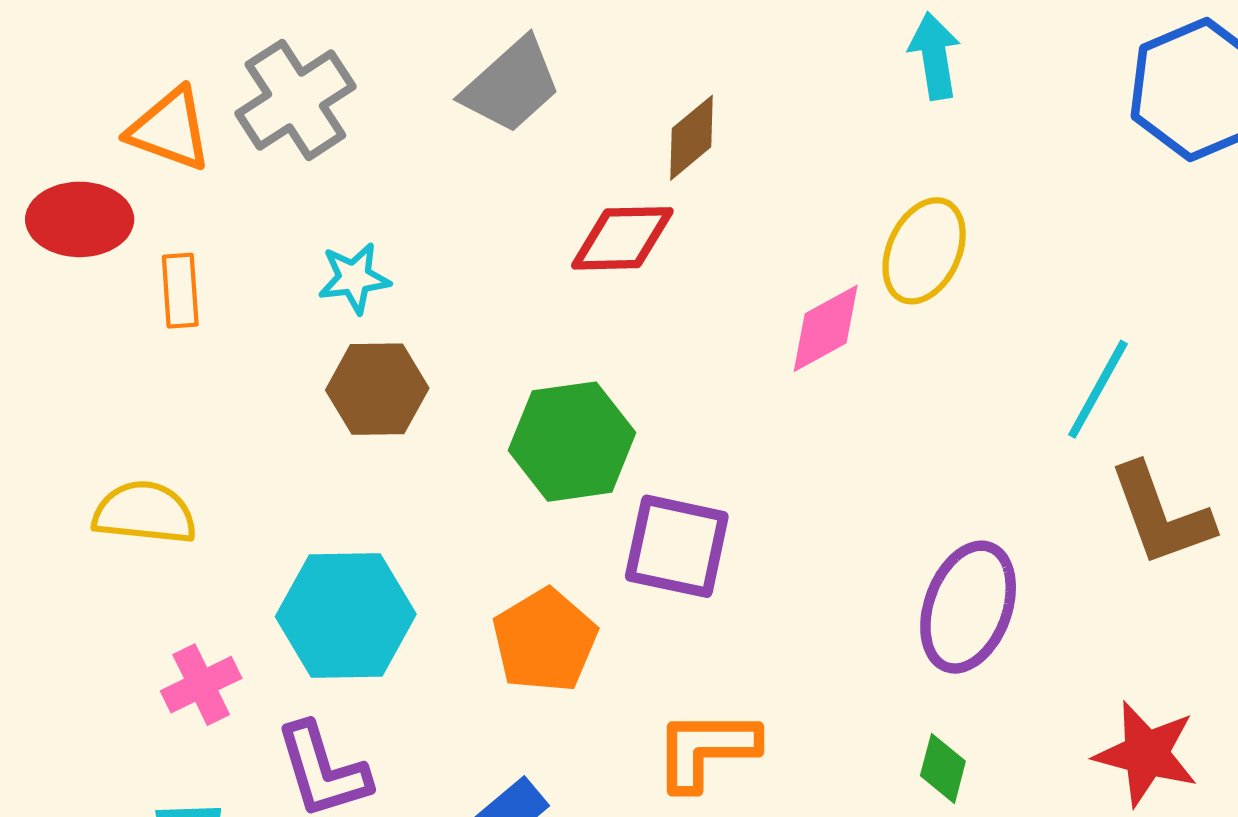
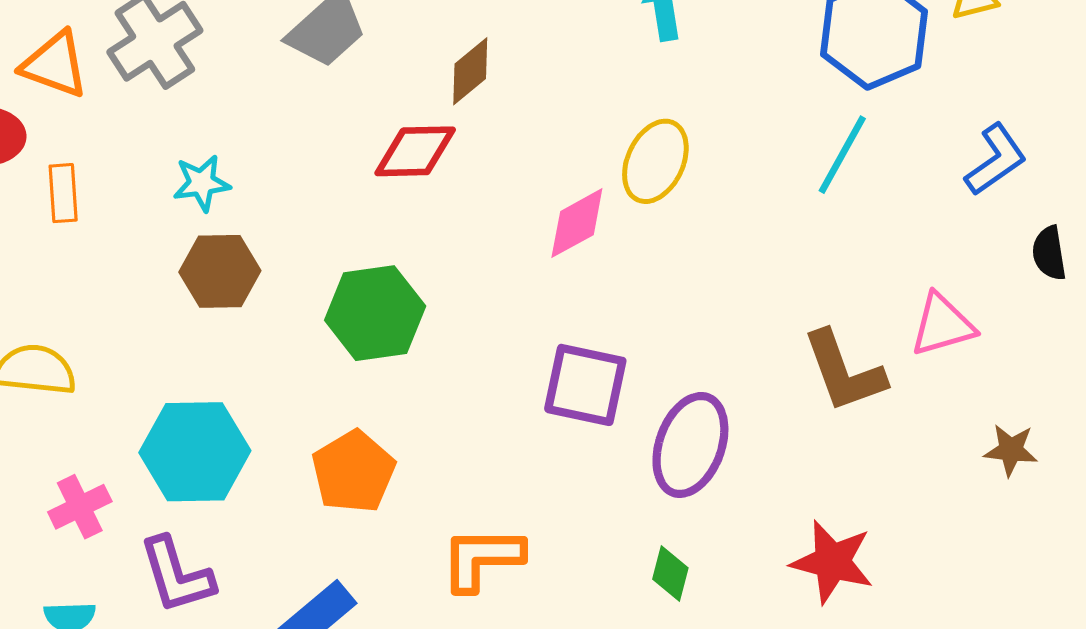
cyan line: (1098, 389) -> (842, 155), moved
purple square: (677, 546) -> (585, 385), moved

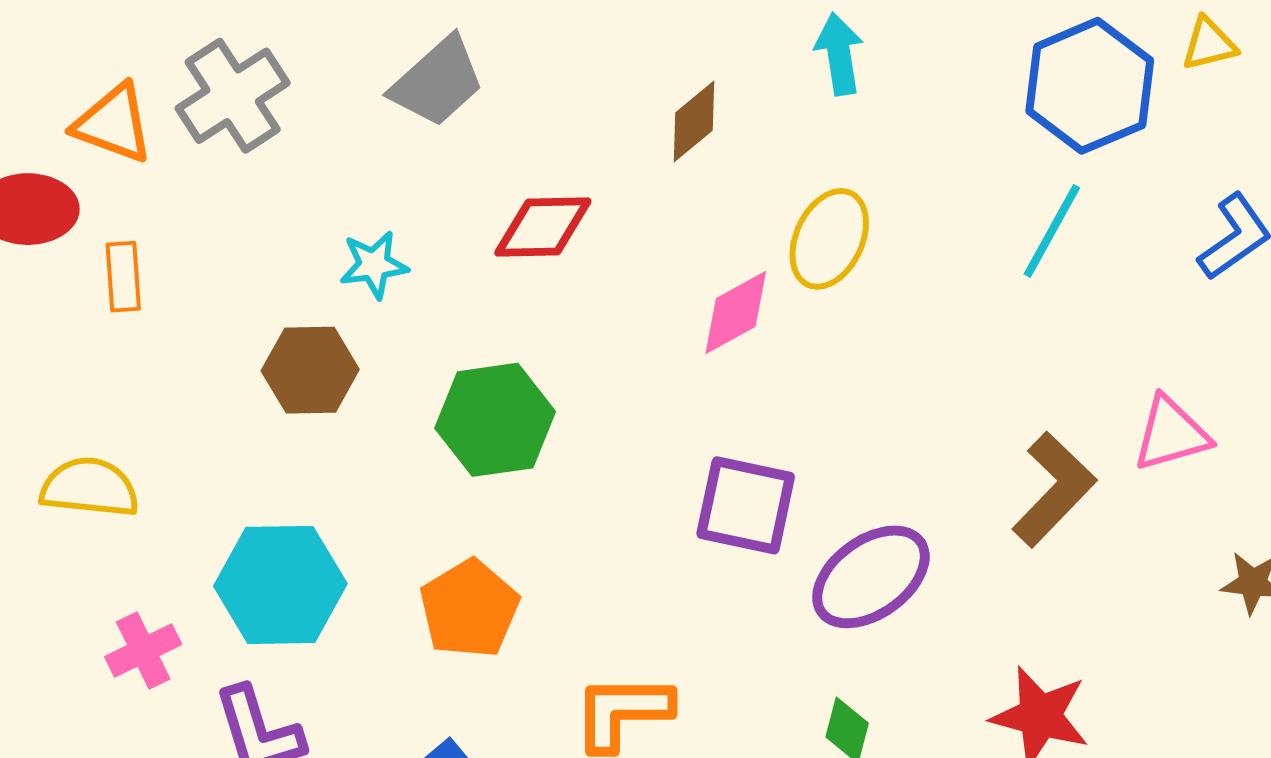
brown diamond: (470, 71) -> (694, 122), moved
cyan star: (202, 183) -> (374, 265), moved
brown L-shape: (844, 372) -> (1054, 489), turned -116
purple ellipse: (690, 445) -> (871, 577), turned 34

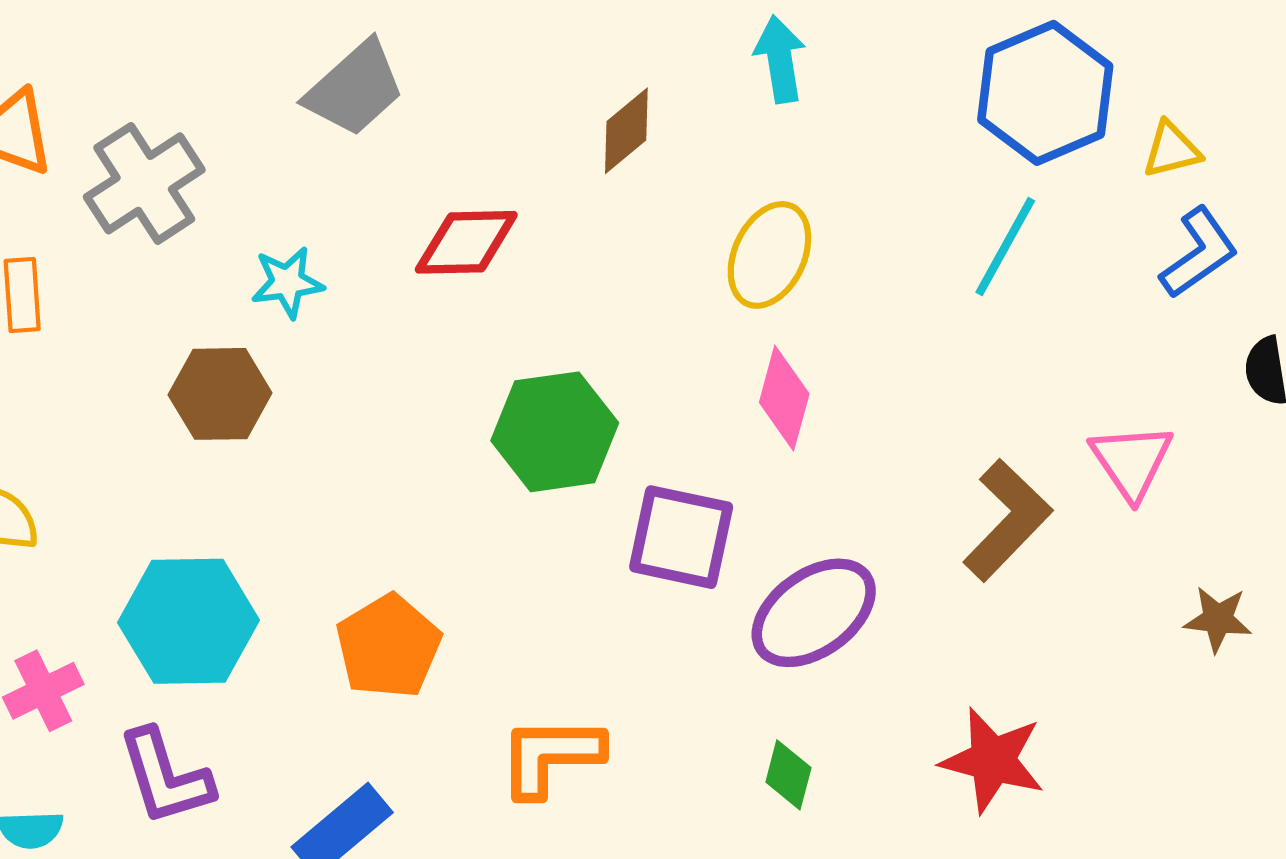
yellow triangle: (1209, 44) -> (1172, 150), moved
gray cross: (233, 96) -> (144, 183), moved
pink diamond: (736, 312) -> (784, 398), moved, turned -46
green hexagon: (495, 420) -> (555, 432), moved
pink triangle: (1171, 434) -> (1132, 461), turned -48

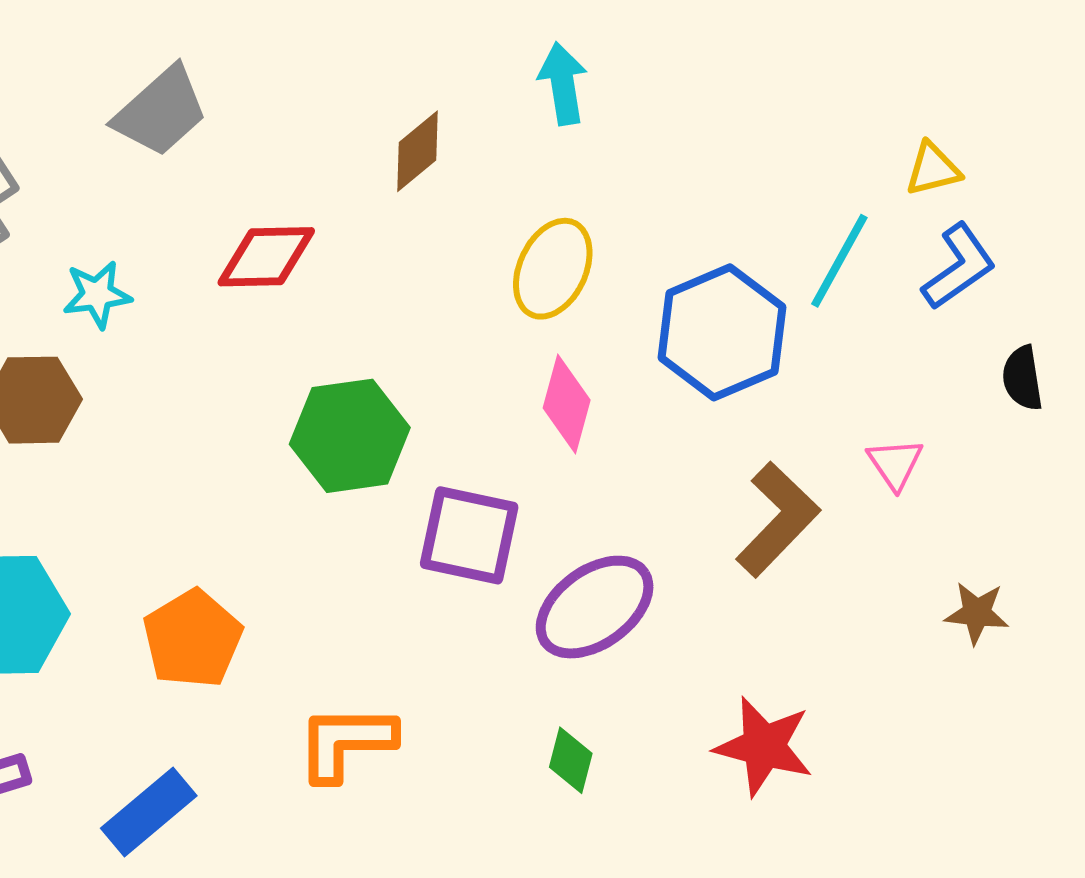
blue hexagon: (1045, 93) -> (722, 332), moved
cyan line: (1005, 247) -> (839, 261), moved
pink triangle: (1132, 461) -> (895, 464), size x0.7

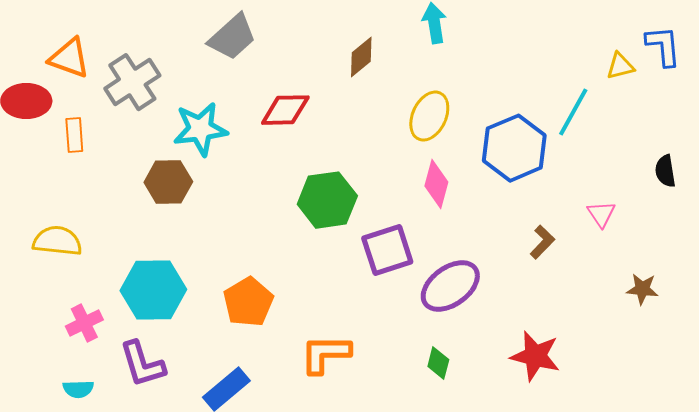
blue L-shape: (959, 267) -> (663, 46), moved, turned -60
cyan star: (97, 295) -> (200, 129), size x1.6
brown L-shape: (778, 519) -> (542, 242), size x0.6
purple square: (469, 535) -> (387, 250), turned -30

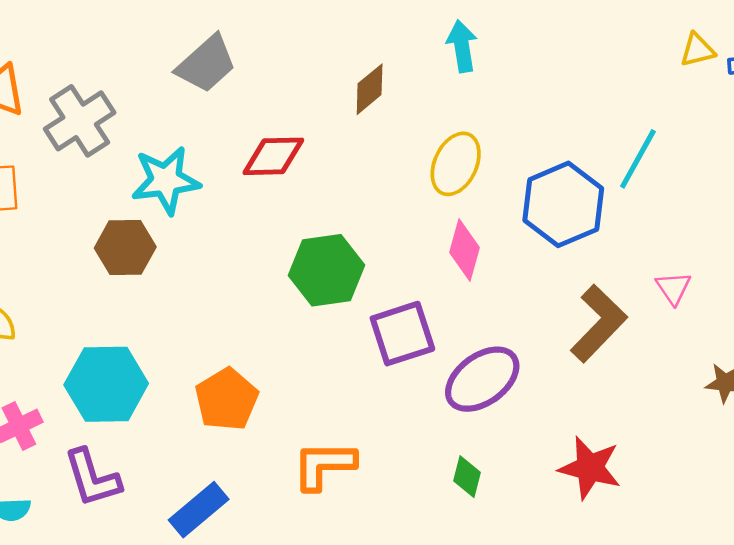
yellow triangle: (620, 66) -> (697, 50), moved
brown L-shape: (542, 242) -> (599, 323), size x1.8

